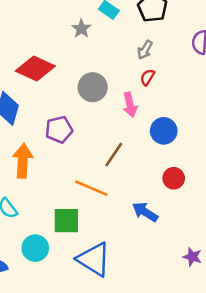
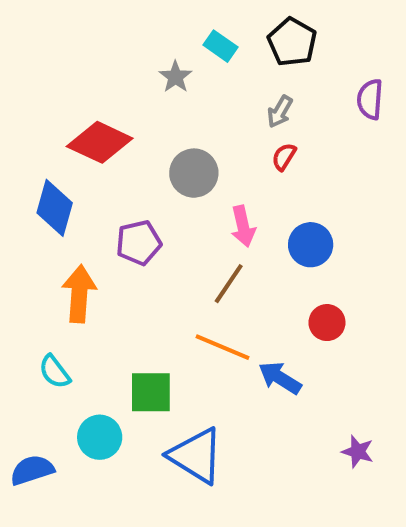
pink arrow: (130, 105) -> (243, 226), moved
orange line: (91, 188) -> (223, 347), moved

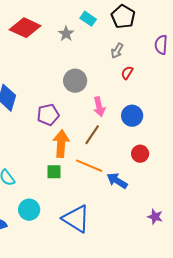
red diamond: (100, 142) -> (25, 28), moved
red semicircle: (284, 157) -> (127, 73), moved
orange arrow: (79, 294) -> (61, 144), moved
green square: (151, 392) -> (54, 172), moved, size x0.7

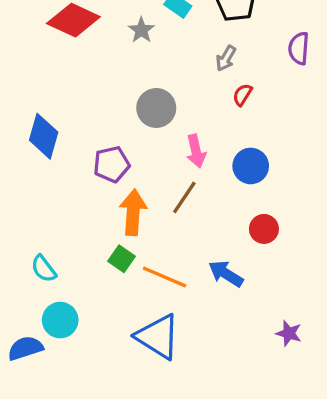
orange line: (89, 166) -> (165, 277), moved
green square: (54, 172) -> (121, 259), turned 35
cyan circle: (29, 210) -> (60, 320), moved

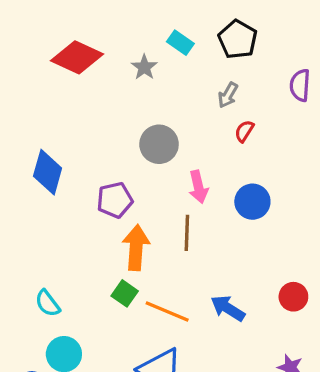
brown line: (184, 197) -> (187, 233), turned -32
red circle: (264, 229) -> (293, 297), moved

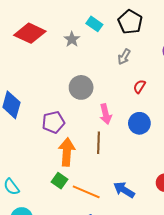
red semicircle: (244, 131) -> (139, 86), moved

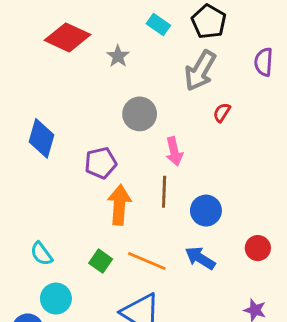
gray star: (72, 39) -> (118, 56), moved
gray arrow: (124, 57) -> (200, 71), size x1.8
blue circle: (139, 123) -> (206, 211), moved
green square: (60, 181) -> (101, 261), moved

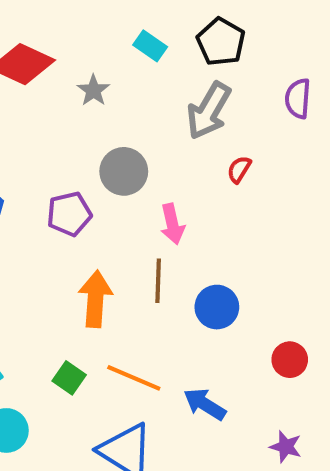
purple pentagon: (101, 163) -> (69, 214), moved
blue arrow: (200, 258) -> (205, 404), moved

